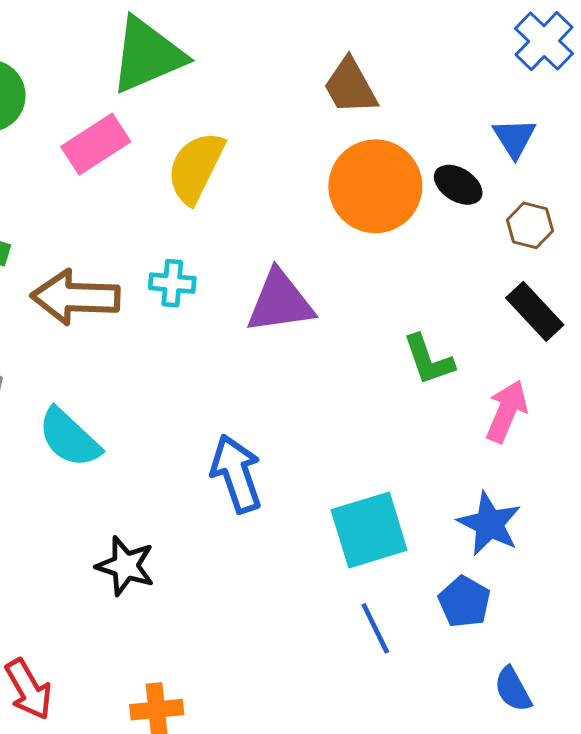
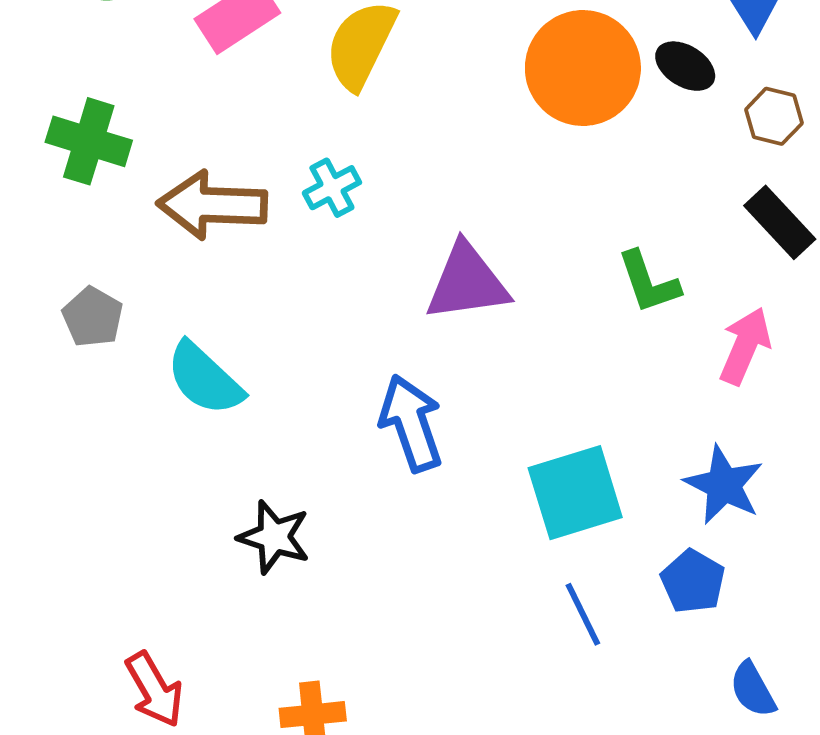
cyan cross: (172, 283) -> (332, 188), turned -33
purple triangle: (280, 302) -> (467, 282), moved

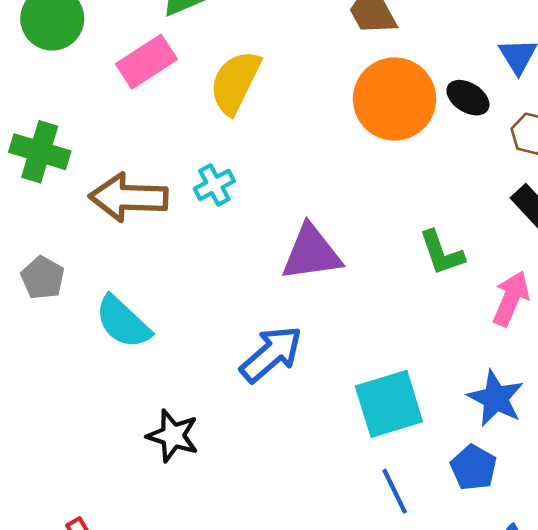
blue arrow: (411, 423) -> (271, 354), turned 68

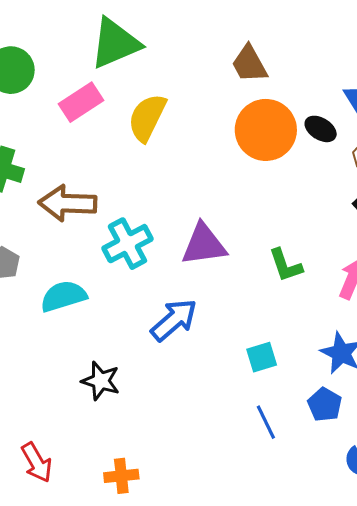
cyan cross: (214, 185) -> (127, 244), moved, size x1.6
green L-shape: (442, 253) -> (285, 265), moved
cyan semicircle: (123, 322) -> (63, 296), turned 120
cyan square: (389, 404) -> (262, 357), size x0.6

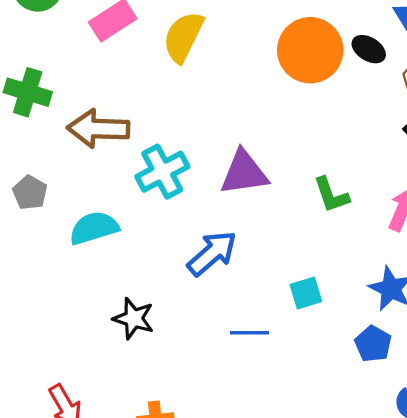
blue line: (266, 422) -> (250, 333), moved, turned -64

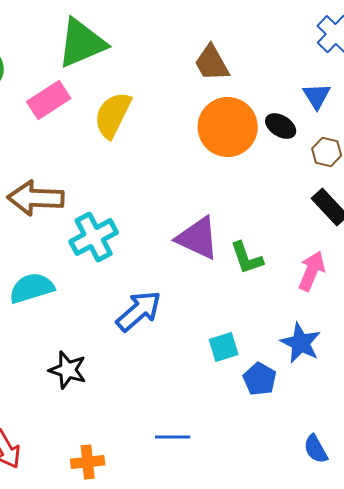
purple triangle: (244, 173) -> (198, 238), moved, turned 33
blue line: (250, 333) -> (173, 437), moved
blue pentagon: (373, 344) -> (260, 379), moved

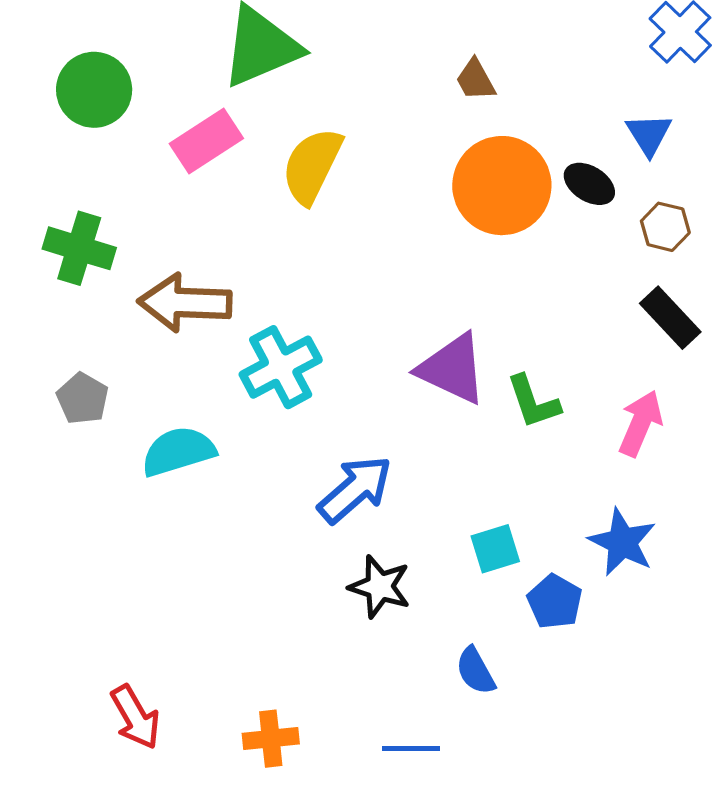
brown trapezoid: (212, 63) -> (475, 80), size x0.7
black star: (68, 370) -> (380, 587), moved
blue line: (173, 437) -> (411, 748), moved
blue semicircle: (316, 449) -> (475, 671), moved

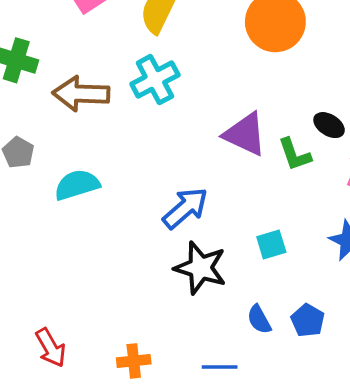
black ellipse: (589, 184) -> (329, 125), moved
cyan cross: (281, 367) -> (155, 80), moved
black star: (380, 587) -> (200, 268), size x1.4
blue pentagon: (555, 602) -> (308, 320), moved

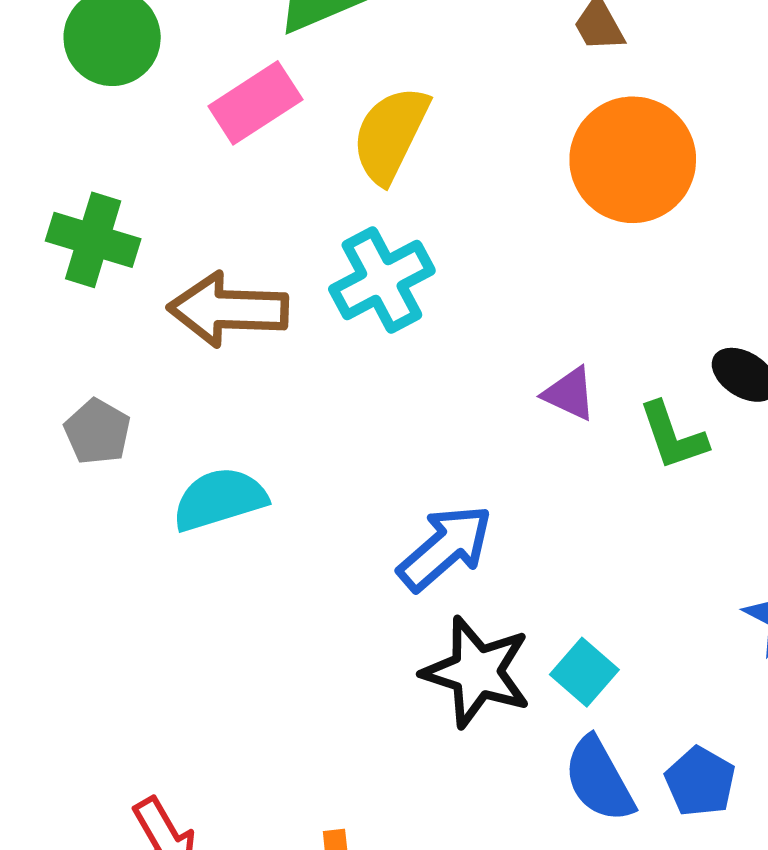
purple triangle: (245, 134) -> (570, 394), size x0.6
cyan square: (271, 245) -> (584, 672), moved, turned -32
blue semicircle: (259, 319) -> (599, 780), size x1.4

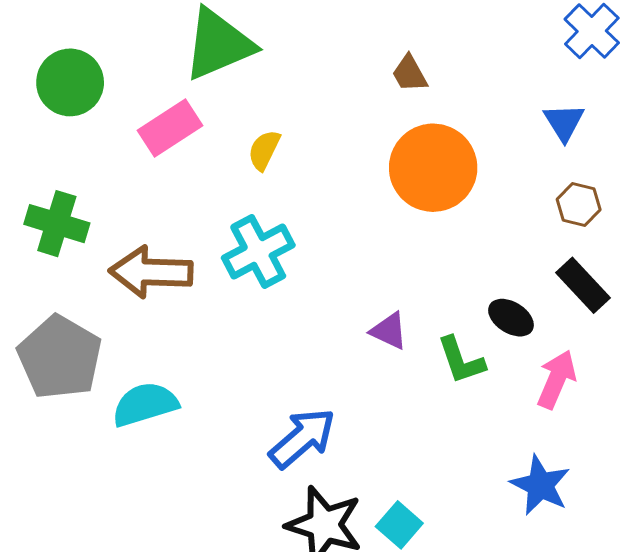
yellow semicircle: (390, 134) -> (264, 150), size x0.6
gray pentagon: (97, 432) -> (60, 357), size x1.8

